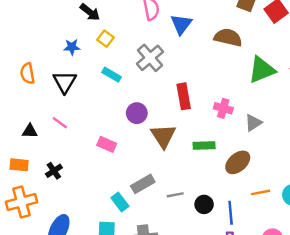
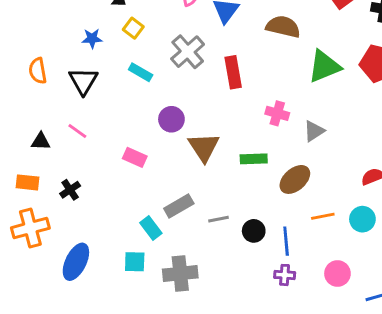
red rectangle: (184, 96) -> (233, 72), moved

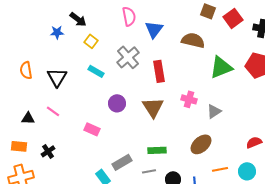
blue star: (92, 38) -> (57, 32), moved
brown triangle: (204, 147) -> (153, 107), moved
green rectangle: (254, 159) -> (157, 150), moved

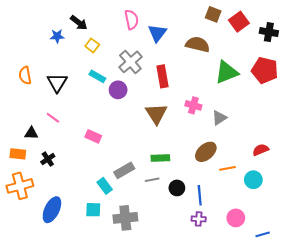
purple circle: (117, 103) -> (118, 90), moved
black triangle: (28, 118) -> (31, 133), moved
orange line: (220, 169) -> (228, 168), moved

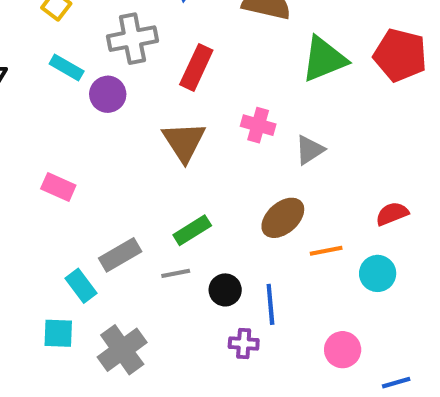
gray cross: (130, 62) -> (132, 39), turned 30
red rectangle: (162, 76) -> (196, 67), turned 35
green rectangle: (160, 158) -> (192, 230), turned -30
gray cross: (125, 218) -> (122, 350), turned -30
purple cross: (199, 219) -> (244, 344), moved

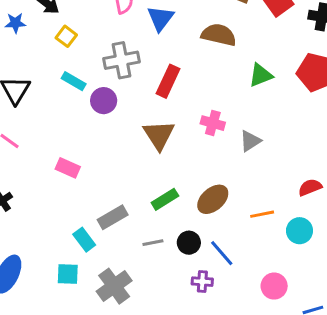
green triangle: (324, 59) -> (261, 75), size x0.7
brown ellipse: (283, 218) -> (213, 199), moved
gray line: (176, 273) -> (153, 243), moved
blue line: (270, 304) -> (222, 253), turned -36

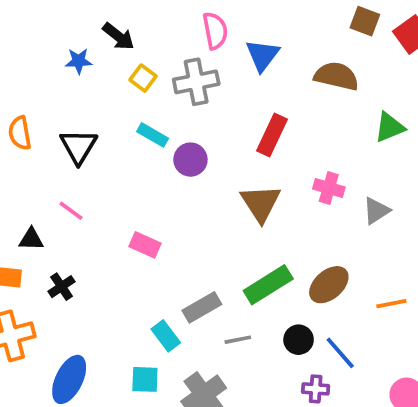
gray cross: (122, 60) -> (196, 82), moved
green rectangle: (165, 199) -> (268, 285), size x1.4
gray line: (153, 243) -> (238, 340), moved

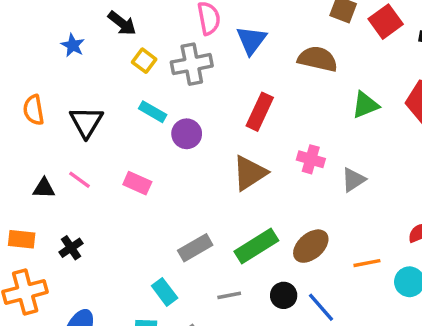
blue star: (79, 61) -> (73, 45), moved, turned 30
brown triangle: (261, 203) -> (250, 173), turned 30
black triangle: (31, 239) -> (44, 188), moved
pink rectangle: (145, 245) -> (137, 183), moved
gray rectangle: (202, 307) -> (195, 248), moved

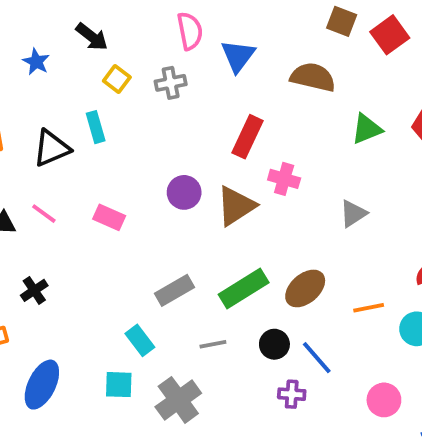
gray cross: (192, 64) -> (171, 83), size x0.7
cyan rectangle: (153, 112) -> (96, 127), moved, turned 44
black triangle: (86, 122) -> (51, 148), turned 36
purple circle: (187, 134) -> (184, 192), moved
pink cross: (311, 159) -> (284, 179), moved

